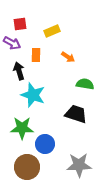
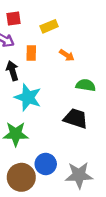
blue circle: (45, 144) -> (46, 164), moved

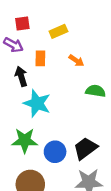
black trapezoid: (76, 118) -> (85, 148), moved, turned -55
blue circle: (46, 164) -> (55, 152), moved

